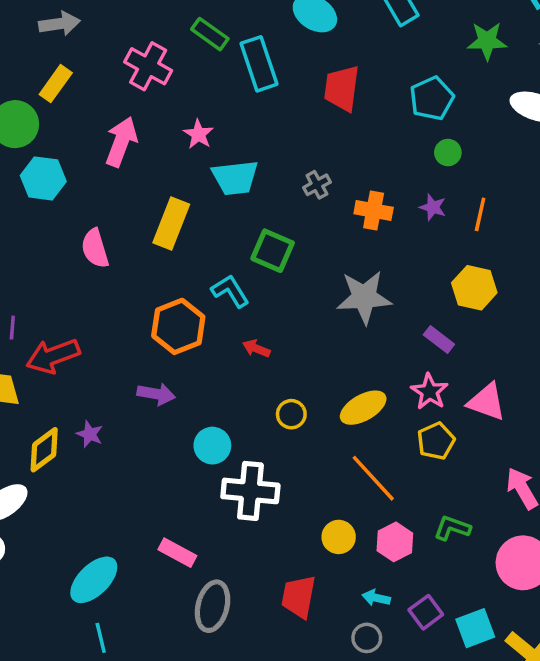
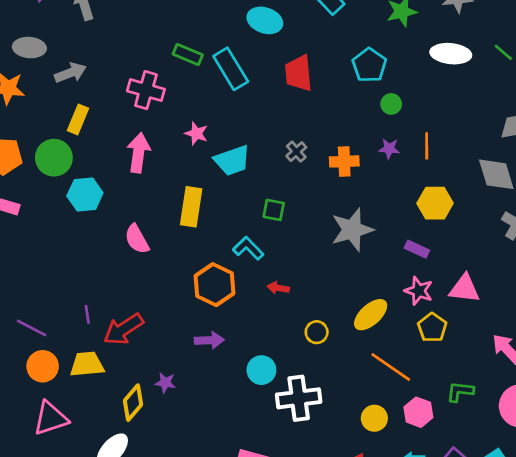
green square: (273, 251) -> (274, 210), size x0.7

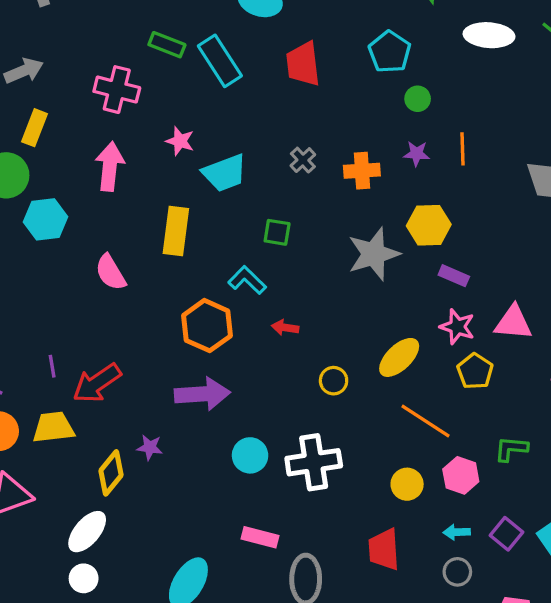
yellow hexagon: (435, 203) -> (429, 225), moved
purple arrow: (209, 340) -> (202, 394), size x1.5
cyan circle: (261, 370) -> (250, 455), moved

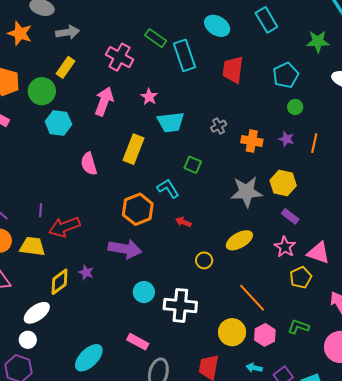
yellow ellipse: (399, 357) -> (239, 240), moved
yellow pentagon: (475, 371) -> (301, 278), moved
yellow circle: (407, 484) -> (232, 332), size x1.4

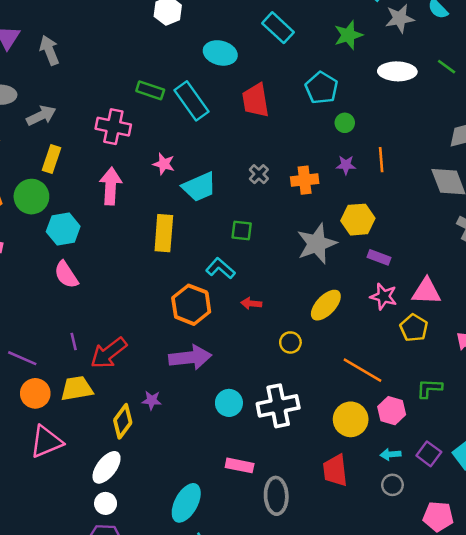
pink semicircle: (89, 164) -> (66, 275), moved

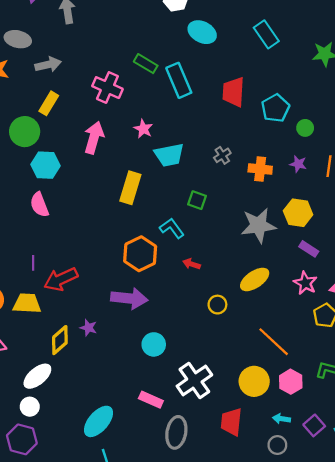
cyan ellipse: (220, 53) -> (202, 32), moved
cyan pentagon: (322, 88) -> (275, 108), moved
white cross: (278, 406) -> (194, 380), moved, turned -36

